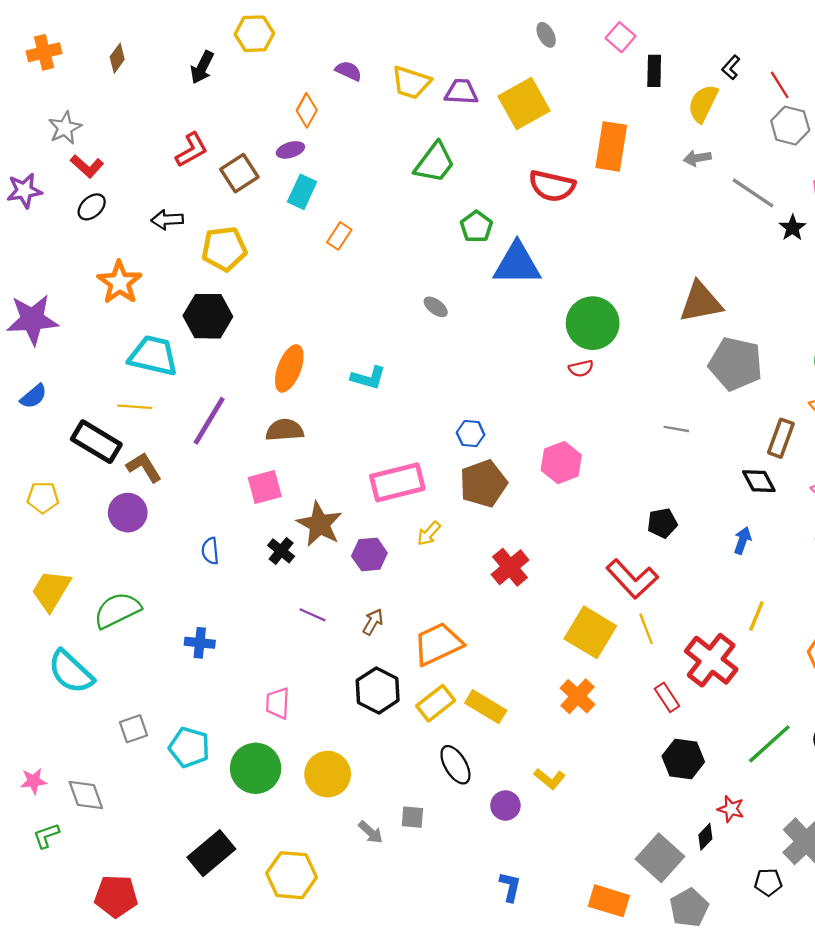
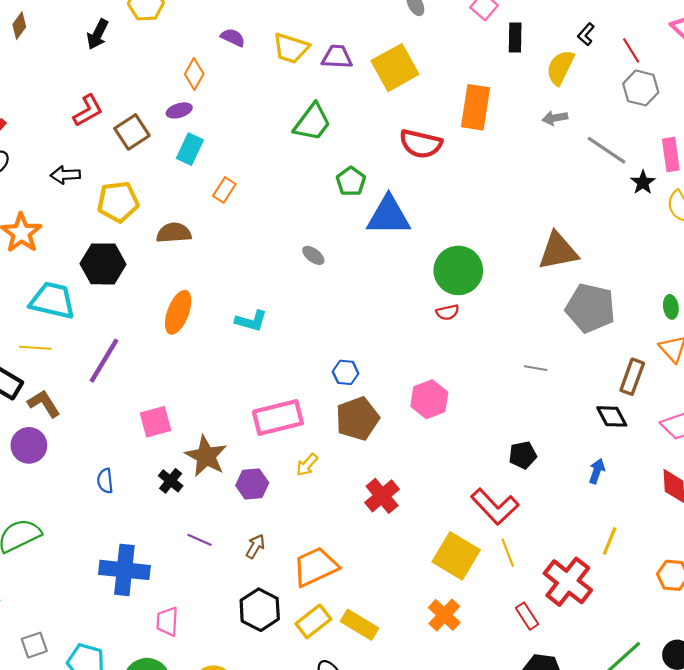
brown semicircle: (285, 430) -> (174, 233), moved
blue cross: (200, 643) -> (124, 570), moved, size x1.8

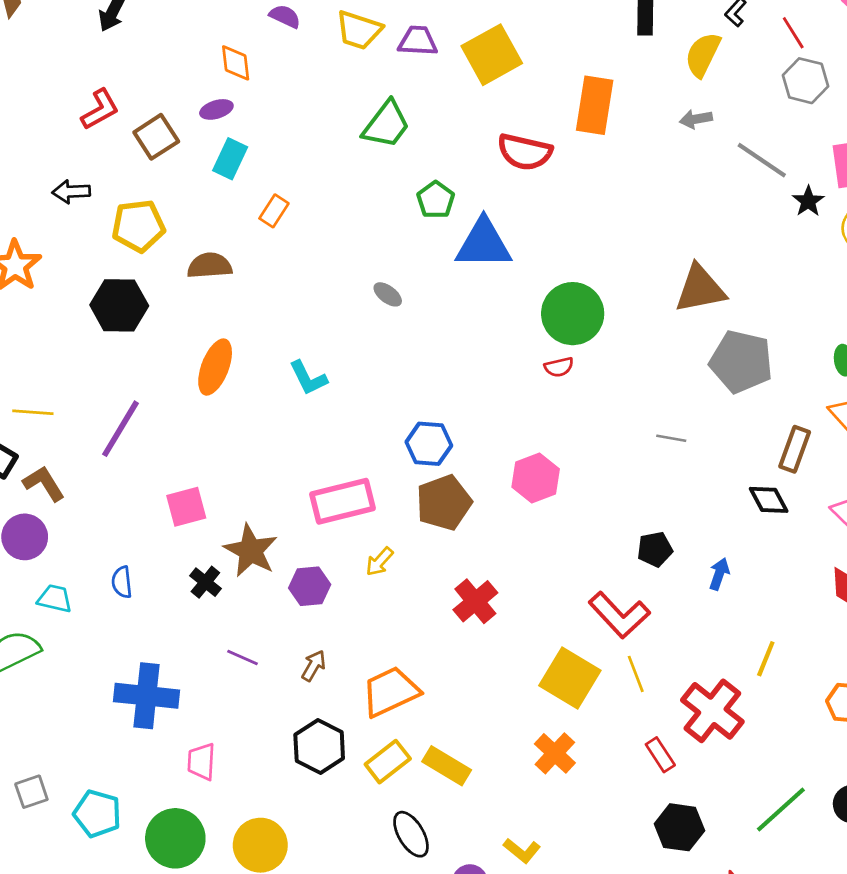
orange diamond: (194, 74) -> (236, 63), turned -36
cyan trapezoid: (52, 300) -> (55, 599), moved, size x0.6
cyan L-shape: (251, 321) -> (308, 378), turned 48
blue hexagon: (346, 372) -> (429, 444), size x1.4
blue arrow: (597, 471) -> (719, 574), moved

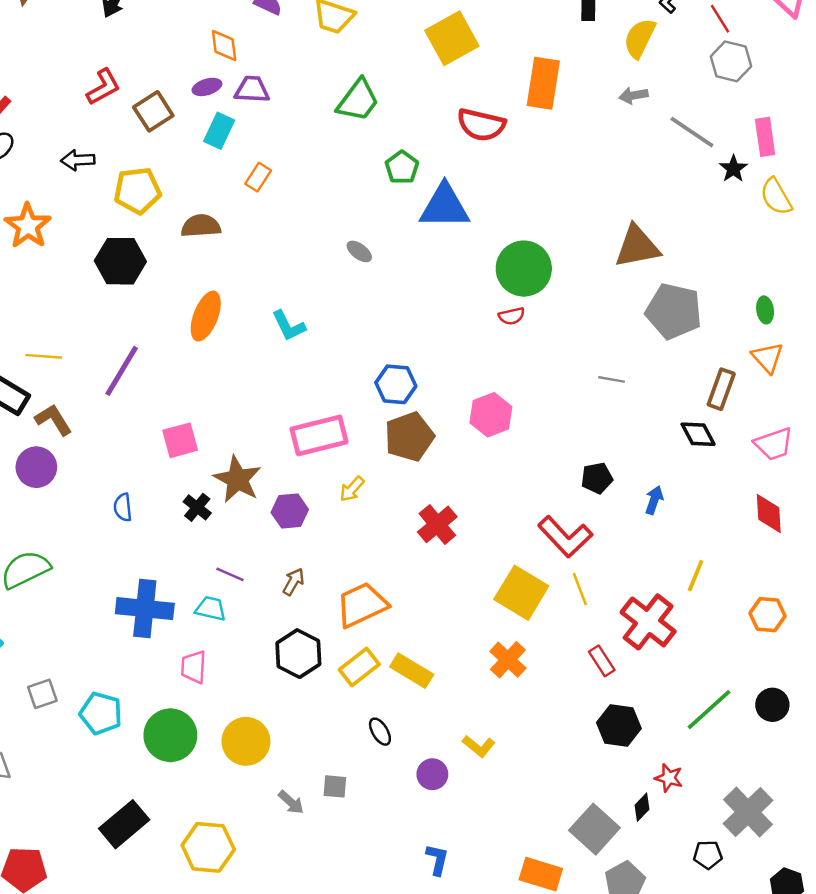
purple trapezoid: (418, 41) -> (252, 89), moved
cyan trapezoid: (55, 599) -> (211, 609), moved
black ellipse: (411, 834) -> (380, 732), size x0.7

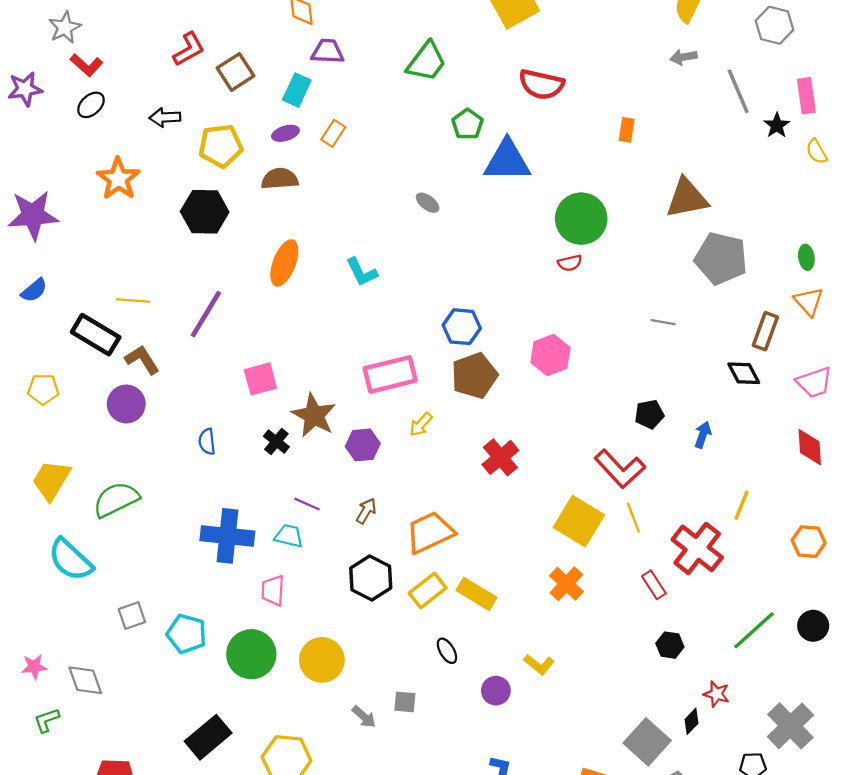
orange rectangle: (543, 83) -> (627, 130), moved, size x0.5
purple ellipse: (207, 87) -> (285, 133), moved
gray line: (692, 132) -> (738, 91), turned 33
yellow semicircle: (776, 197) -> (817, 152), size x0.7
black hexagon: (619, 725) -> (670, 645), size x0.7

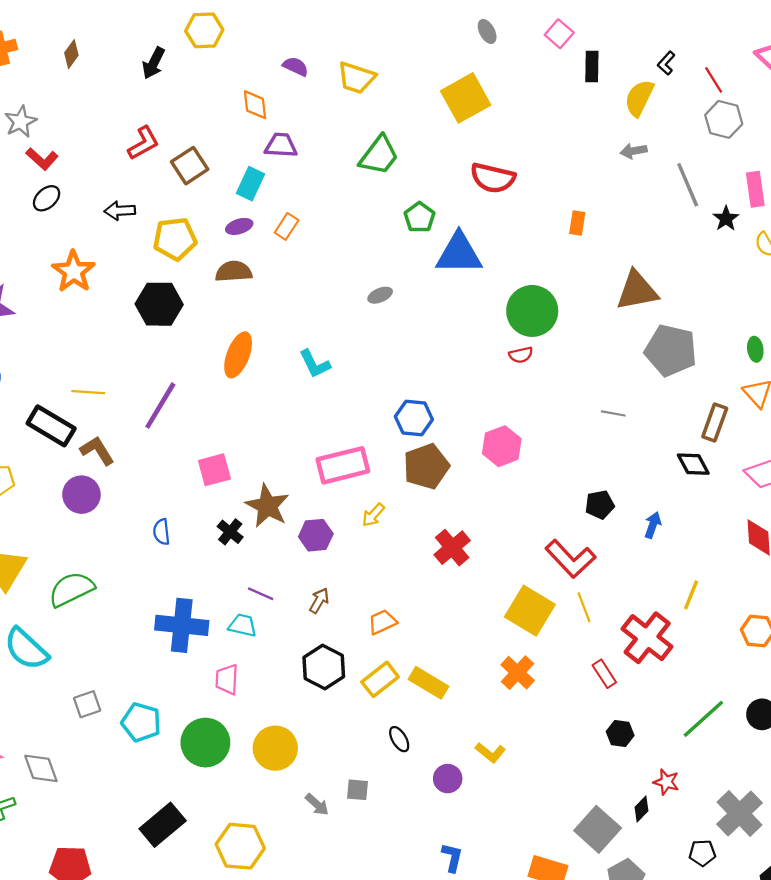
gray ellipse: (428, 203) -> (380, 295), turned -60
orange trapezoid: (430, 533) -> (382, 622), size x0.6

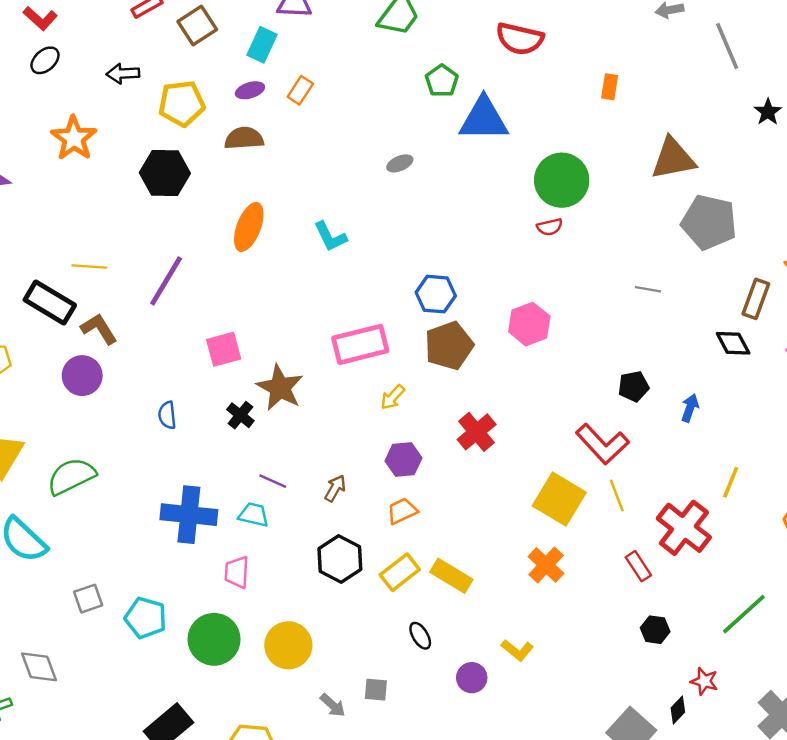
black star: (726, 219) -> (768, 112), moved
purple hexagon: (316, 535) -> (403, 459), moved

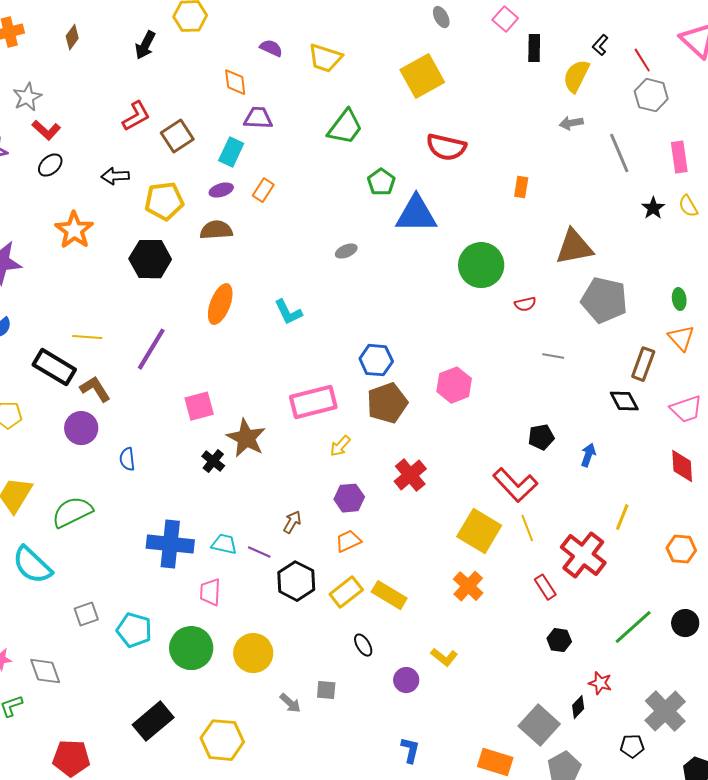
red semicircle: (550, 227) -> (525, 304), moved
blue semicircle: (167, 415) -> (127, 459), moved
purple line: (273, 481) -> (259, 552), moved

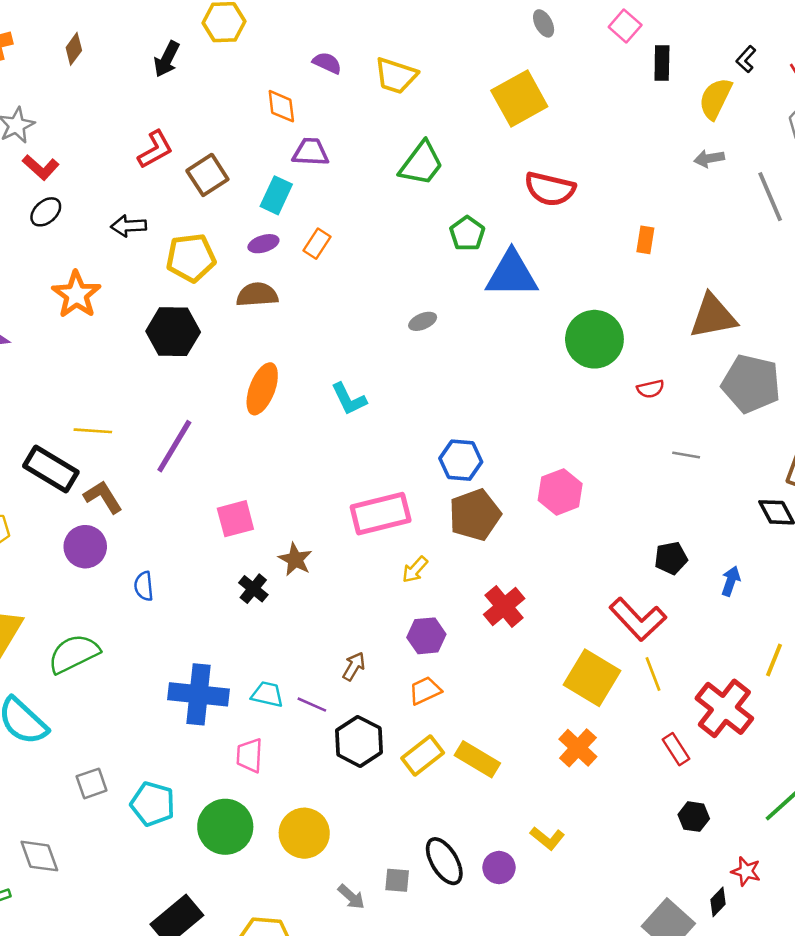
brown star: (246, 438) -> (295, 559), size x0.7
black ellipse: (363, 645) -> (444, 861), moved, size x1.6

